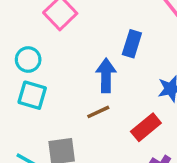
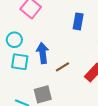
blue arrow: (106, 75) -> (43, 53), moved

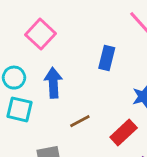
blue arrow: (43, 53) -> (53, 83), moved

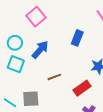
blue arrow: (53, 83) -> (40, 50), turned 36

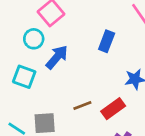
cyan circle: (15, 43) -> (34, 39), moved
brown line: (54, 77) -> (82, 105), moved

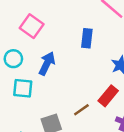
cyan circle: (34, 39) -> (13, 59), moved
brown line: (82, 105) -> (81, 110), moved

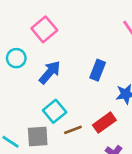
blue rectangle: (87, 38) -> (98, 70), moved
cyan square: (23, 88) -> (55, 111), moved, turned 30

